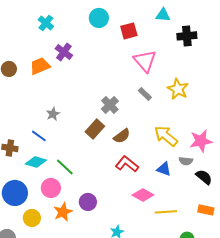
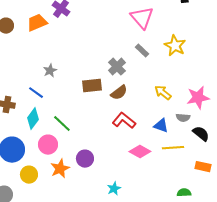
gray cross: (110, 105) -> (117, 67), moved
brown rectangle: (95, 129) -> (92, 86), turned 42
yellow arrow: (166, 136) -> (163, 93), size x0.7
cyan diamond: (36, 162) -> (33, 119), turned -70
yellow line: (166, 212) -> (173, 148), moved

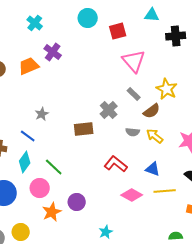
brown semicircle: (119, 93) -> (152, 111), moved
gray semicircle: (183, 118) -> (133, 132), moved
yellow circle: (29, 175) -> (21, 232), moved

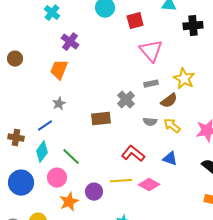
orange trapezoid: (29, 66) -> (59, 70), moved, turned -45
gray rectangle: (134, 94) -> (151, 84), turned -56
blue line: (28, 136) -> (45, 126), turned -70
yellow line: (165, 191) -> (121, 181), moved

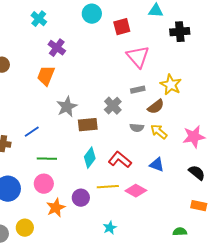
gray star: (59, 104) -> (67, 107), moved, size x1.5
cyan diamond: (42, 152) -> (90, 158), moved
green line: (71, 157) -> (47, 159), moved, turned -42

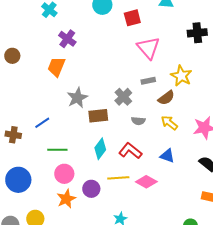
black cross: (180, 32) -> (197, 33), moved
gray semicircle: (137, 128) -> (138, 121), moved
pink circle: (44, 184) -> (64, 174), moved

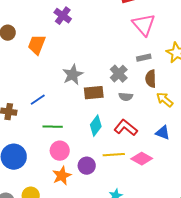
orange trapezoid: (56, 67) -> (37, 45), moved
brown semicircle: (166, 98) -> (151, 79), moved, turned 126
gray semicircle: (138, 121) -> (126, 97), moved

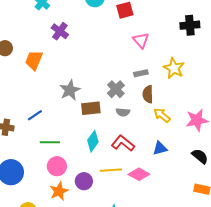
pink triangle: (144, 25) -> (141, 40), size x0.7
blue triangle: (163, 133) -> (160, 148), turned -35

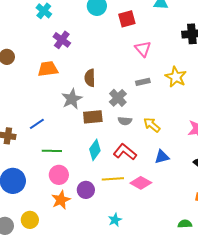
orange trapezoid: (34, 60) -> (48, 69), moved, turned 60
brown semicircle: (148, 94) -> (90, 78), moved
yellow arrow: (162, 115) -> (152, 125), moved

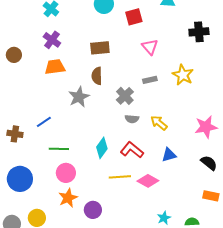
purple cross: (62, 40) -> (52, 40), moved
brown rectangle: (93, 117) -> (100, 48), moved
purple circle: (86, 190) -> (93, 210), moved
cyan star: (115, 220) -> (164, 218), moved

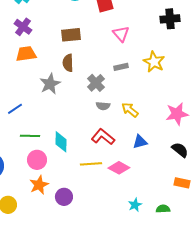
cyan diamond: (102, 148) -> (61, 142), moved, turned -35

